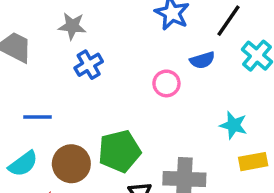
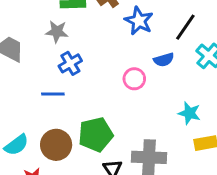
blue line: (38, 117) -> (53, 94), moved

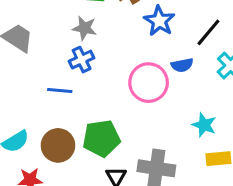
gray star: (57, 32) -> (85, 28), moved
pink circle: (134, 79) -> (149, 83), size x1.6

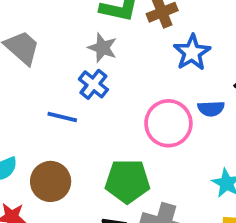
blue cross: (82, 60) -> (93, 84), turned -35
green pentagon: (101, 138) -> (127, 181), moved

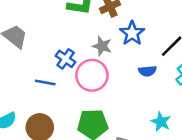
gray star: (103, 48) -> (102, 46), moved
pink circle: (168, 123) -> (92, 75), moved

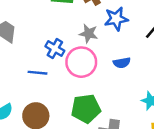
blue star: (132, 33) -> (116, 19), turned 30
blue semicircle: (147, 71) -> (122, 63), moved

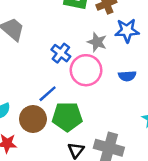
blue line: (38, 73) -> (48, 94), moved, turned -54
green pentagon: (86, 109) -> (67, 117), moved

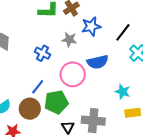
pink circle: (86, 70) -> (73, 74), moved
blue semicircle: (127, 76) -> (98, 62), size x1.5

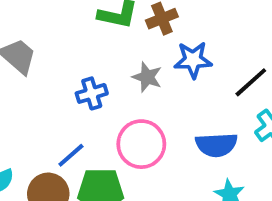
blue cross: (43, 53) -> (92, 93), turned 35
blue semicircle: (98, 62) -> (216, 145), moved

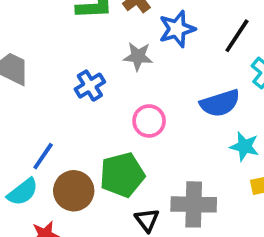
pink circle: (141, 144) -> (149, 121), size x0.7
blue line: (71, 155) -> (43, 156), moved

